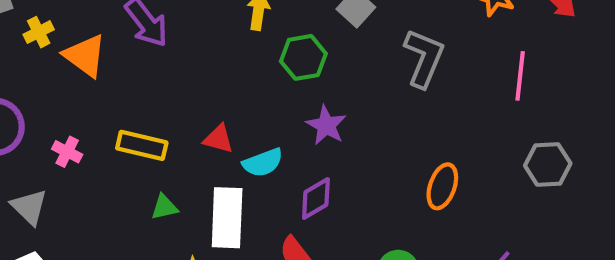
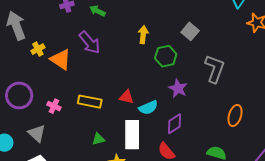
gray L-shape: (424, 58) -> (215, 69), moved
green triangle: (164, 207) -> (98, 139), moved

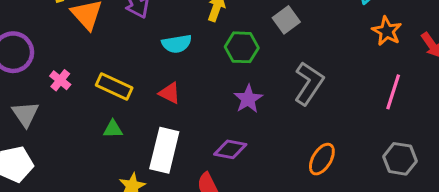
cyan semicircle: (148, 108) -> (177, 44), moved
purple diamond: (174, 124) -> (230, 149), turned 30
green triangle: (98, 139) -> (113, 129), moved

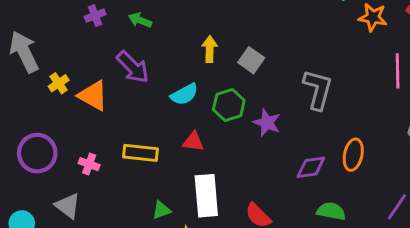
gray square: (286, 20) -> (251, 60), moved
green hexagon: (242, 47) -> (229, 105), moved
green triangle: (113, 129) -> (161, 210), moved
purple diamond: (230, 149) -> (311, 167), moved

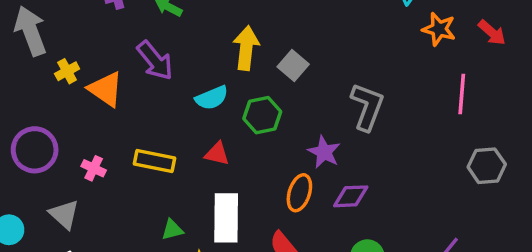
yellow arrow: (210, 49) -> (246, 48), size x1.4
purple star: (267, 123) -> (324, 152), moved
orange ellipse: (353, 155) -> (299, 193), moved

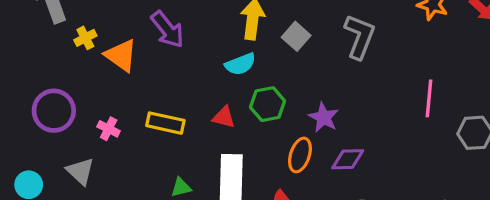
pink line: (462, 94) -> (429, 98), moved
cyan semicircle: (212, 98) -> (240, 64), moved
gray L-shape: (367, 107) -> (360, 37), moved
green hexagon: (262, 115) -> (268, 104), moved

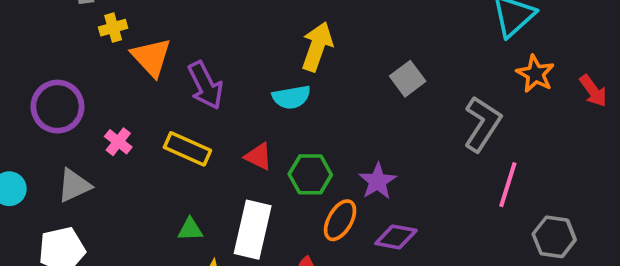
purple arrow: (167, 29) -> (205, 85), moved
gray square: (296, 36) -> (408, 79), moved
gray L-shape: (360, 37) -> (482, 124), moved
green hexagon: (268, 104) -> (310, 174), moved
gray triangle: (80, 171) -> (74, 185), turned 40

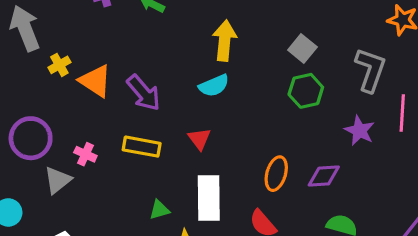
red triangle: (258, 156) -> (199, 139), turned 40
green hexagon: (310, 174) -> (306, 91), moved
purple star: (378, 181) -> (359, 131), moved
gray triangle: (74, 185) -> (58, 180), moved

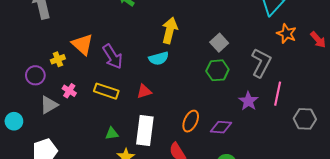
yellow cross: (59, 65) -> (58, 59), moved
purple circle: (31, 138) -> (35, 75), size x0.7
red triangle: (199, 139) -> (144, 91), turned 42

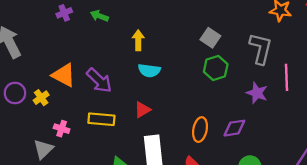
yellow arrow: (170, 30) -> (138, 40), moved, size x0.7
cyan semicircle: (159, 58) -> (149, 70), turned 36
purple circle: (35, 75) -> (15, 93), moved

